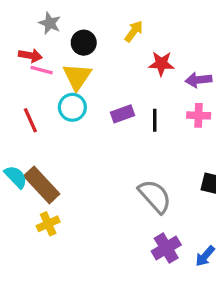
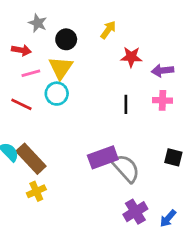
pink line: (42, 70) -> (31, 73), moved, turned -30
purple rectangle: (123, 114) -> (103, 157), moved, size x1.5
red line: (30, 120) -> (21, 104), turned -40

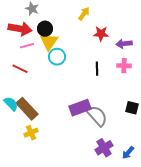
black circle: (66, 39) -> (45, 29), moved
red arrow: (21, 50) -> (20, 29), size x1.6
cyan circle: (57, 94) -> (57, 57), moved

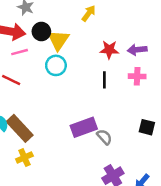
red star: (101, 34) -> (109, 50), moved
yellow triangle: (49, 42) -> (58, 40), moved
gray semicircle: (97, 116) -> (104, 137), size x0.6

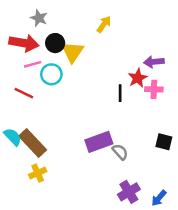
red star: (109, 50) -> (138, 78), moved, turned -30
cyan circle: (56, 65) -> (51, 74), moved

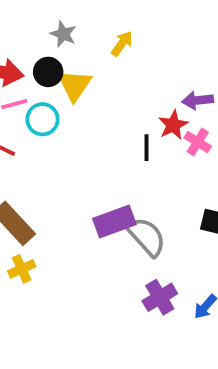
gray star: (39, 18) -> (63, 34), moved
pink cross: (154, 89) -> (198, 142), turned 30
gray semicircle: (120, 152) -> (147, 237), size x1.6

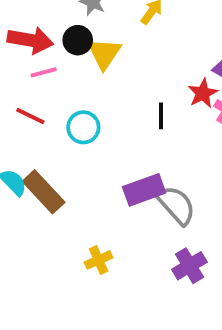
cyan circle: (42, 119) -> (83, 127), moved
black line: (147, 148) -> (161, 116), moved
yellow cross: (22, 269) -> (99, 260), moved

